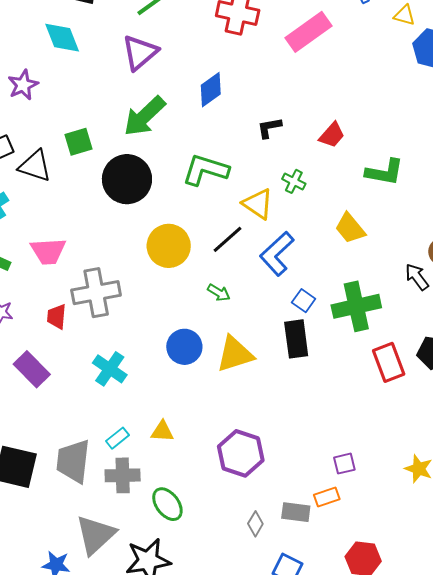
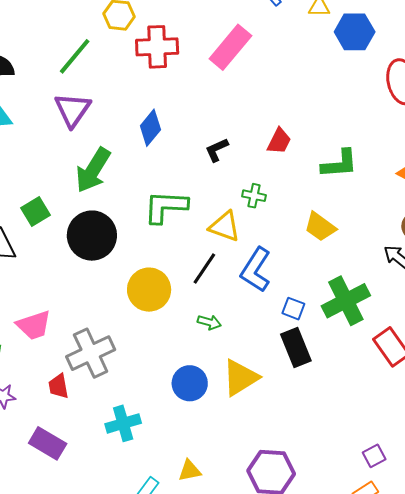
cyan cross: (110, 369) -> (123, 423), turned -36

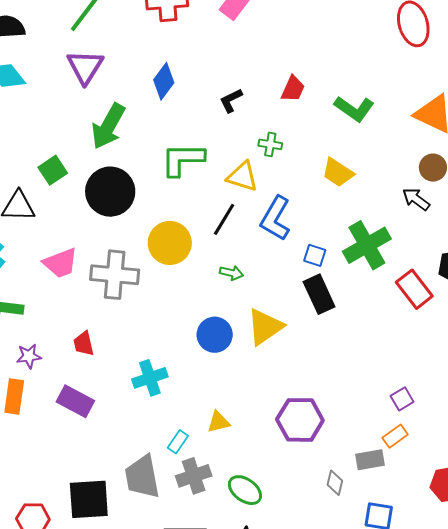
green L-shape: (339, 164) -> (354, 109), turned 42
pink trapezoid: (34, 325) -> (60, 263), moved
gray cross: (91, 353) -> (115, 275), moved, turned 33

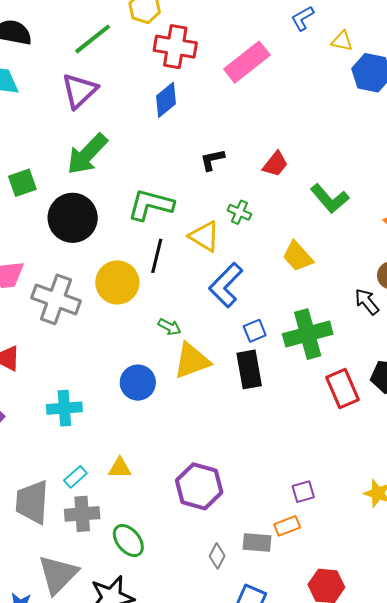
blue diamond: (164, 81) -> (166, 100), moved
black line: (224, 219) -> (157, 256), moved, turned -32
blue square: (315, 255) -> (255, 331), turned 35
yellow triangle: (265, 327) -> (192, 361), moved

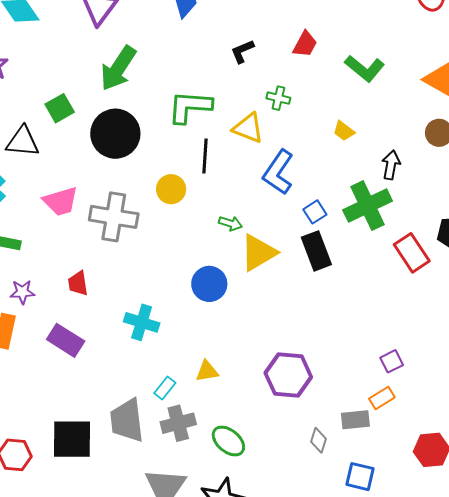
yellow trapezoid: (298, 256) -> (344, 131), size x0.7
yellow circle: (117, 282) -> (171, 189), size x0.7
black arrow: (367, 302) -> (391, 165), moved, turned 60
cyan cross: (64, 408) -> (142, 322), turned 32

